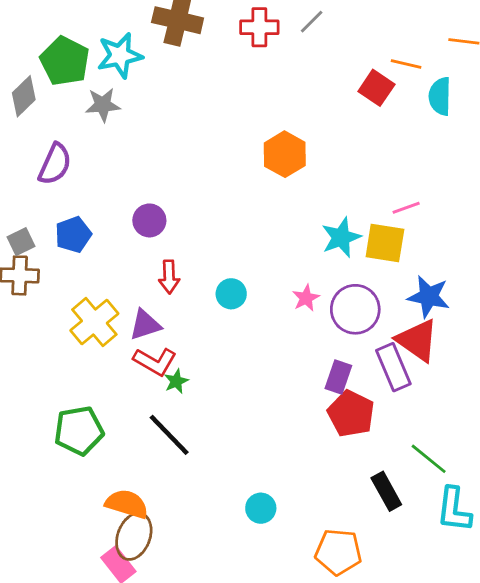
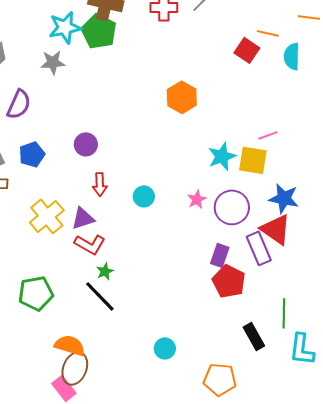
green pentagon: (65, 61) -> (99, 31), moved
green star: (176, 381) -> (105, 271), moved
green line: (429, 459) -> (284, 313), turned 52

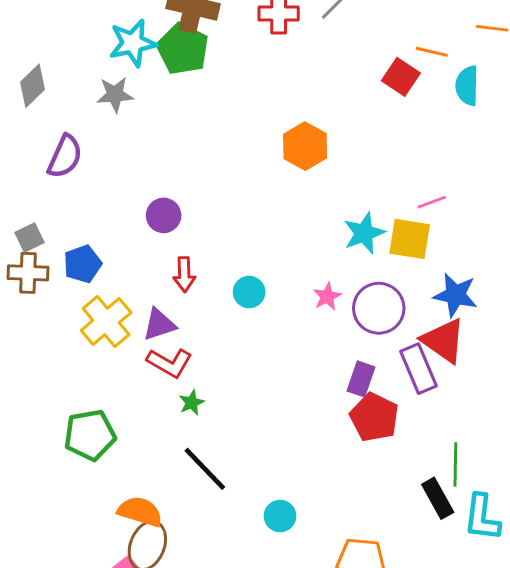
blue pentagon: (32, 154) -> (83, 264), moved
black line: (100, 296) -> (205, 469), moved
black rectangle: (254, 336) -> (438, 498), moved

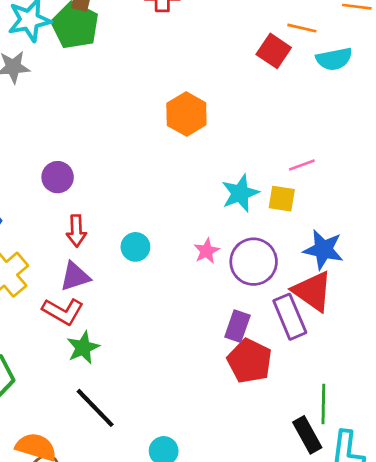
cyan semicircle: (467, 86) -> (334, 59), turned -102
yellow square: (410, 239) -> (282, 199), size x0.7
purple triangle: (159, 324) -> (75, 276), moved
green star: (192, 403) -> (83, 348), size x1.4

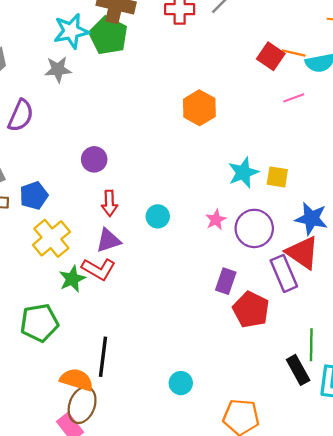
orange line: (302, 28) -> (294, 53), moved
pink line: (302, 165) -> (294, 98), moved
purple rectangle: (237, 326) -> (226, 281), moved
green star: (83, 348) -> (72, 279), moved
black line: (95, 408) -> (103, 357), moved, turned 51

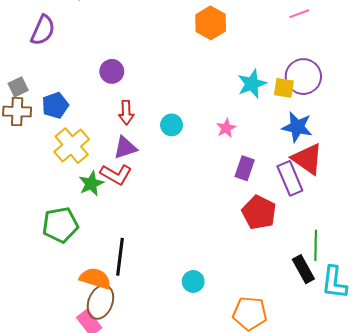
blue star: (311, 219) -> (297, 127), moved
purple circle: (254, 228) -> (303, 77), moved
purple rectangle: (226, 281) -> (245, 168), moved

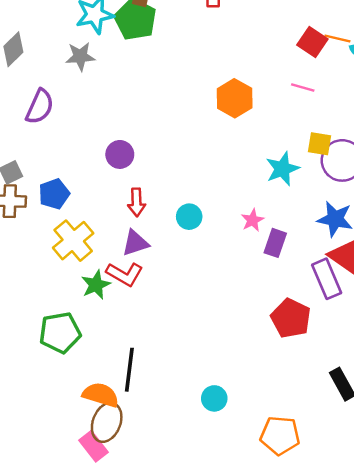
pink line: (299, 14) -> (303, 87), moved, turned 36
yellow square: (284, 88) -> (319, 144), moved
purple rectangle: (245, 168) -> (275, 243), moved

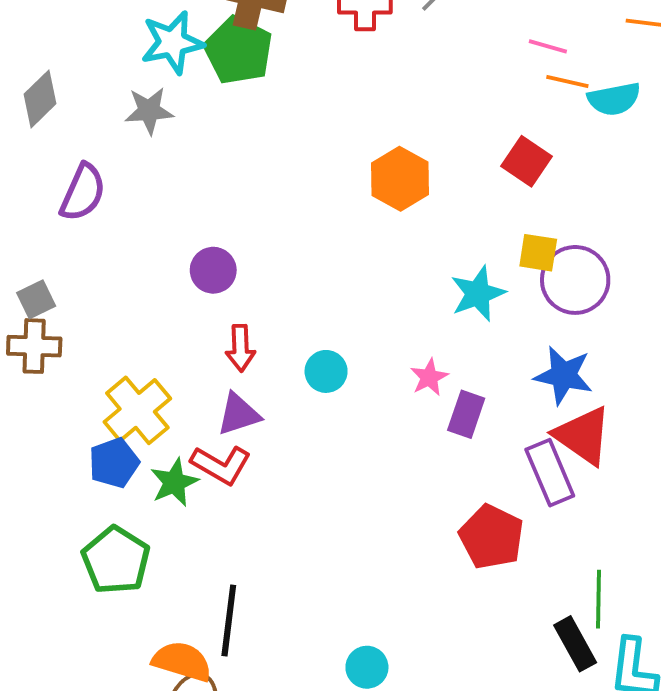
red square: (312, 42) -> (527, 161), moved
pink line: (303, 87) -> (548, 46), moved
blue pentagon: (54, 194) -> (114, 463), moved
green pentagon: (60, 333) -> (116, 560), turned -30

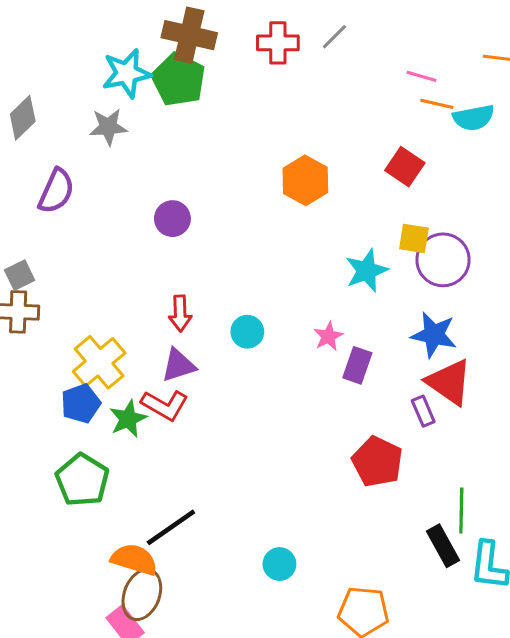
purple circle: (213, 270) -> (172, 219), moved
purple rectangle: (550, 473) -> (423, 411), size x0.6
black line: (229, 621) -> (171, 527), turned 48

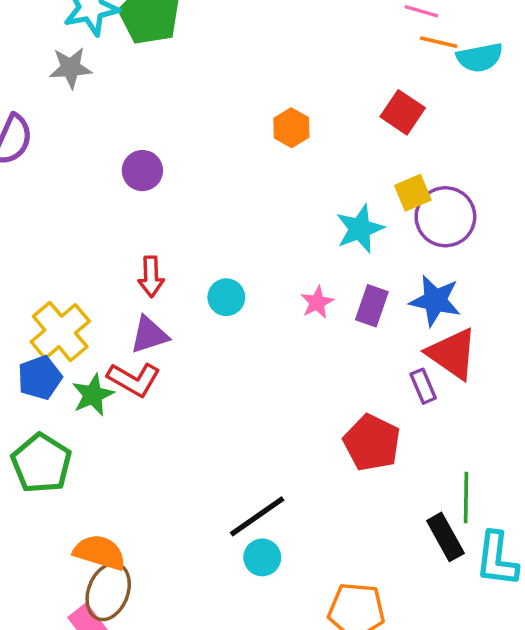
orange hexagon: (305, 180) -> (291, 128), size x0.7
yellow square: (414, 238) -> (413, 193), turned -32
purple rectangle: (357, 365) -> (372, 306), moved
black line: (171, 527) -> (257, 516), moved

